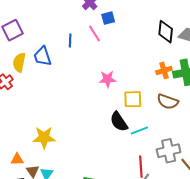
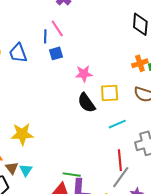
blue square: (108, 18) -> (56, 53), moved
pink line: (94, 34) -> (57, 28), moved
black semicircle: (119, 122) -> (86, 103), moved

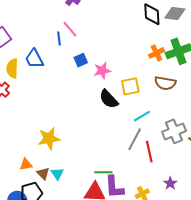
blue square: (56, 53) -> (81, 60), moved
gray line: (121, 177) -> (135, 139), moved

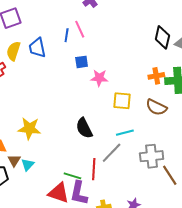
black semicircle: (109, 99) -> (84, 128), moved
red line: (149, 152) -> (94, 169), moved

